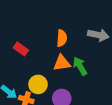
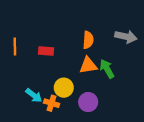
red rectangle: (21, 49) -> (46, 51), turned -32

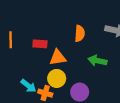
orange triangle: (88, 65) -> (58, 58), moved
green arrow: (107, 69) -> (97, 61), turned -48

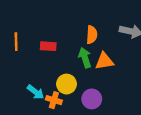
orange triangle: (58, 58) -> (104, 61), moved
green arrow: (97, 61) -> (85, 58), moved, turned 60

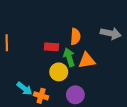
red rectangle: (48, 46) -> (51, 47), moved
yellow circle: (67, 84) -> (59, 72), moved

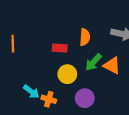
green arrow: (69, 57) -> (93, 62), moved, turned -120
orange triangle: (87, 60) -> (112, 65), moved, turned 36

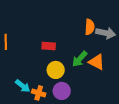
orange semicircle: (85, 37) -> (90, 27), moved
purple circle: (85, 98) -> (62, 91), moved

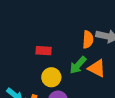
orange semicircle: (90, 27) -> (88, 40), moved

